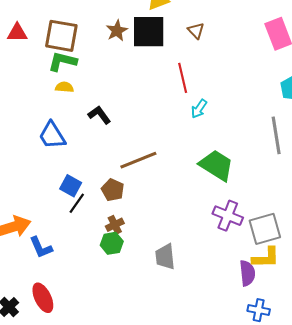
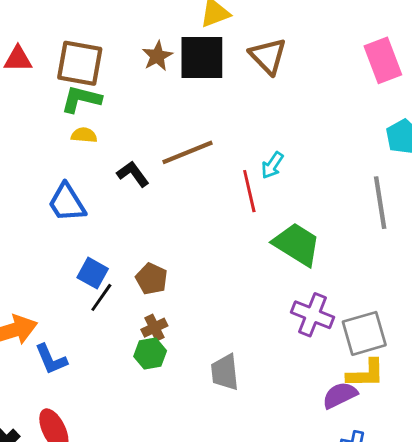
brown triangle: (196, 31) -> (268, 56), size x1.6
red line: (183, 78) -> (249, 191), moved
brown line: (138, 160) -> (188, 152), moved
purple semicircle: (247, 273) -> (340, 395), turned -110

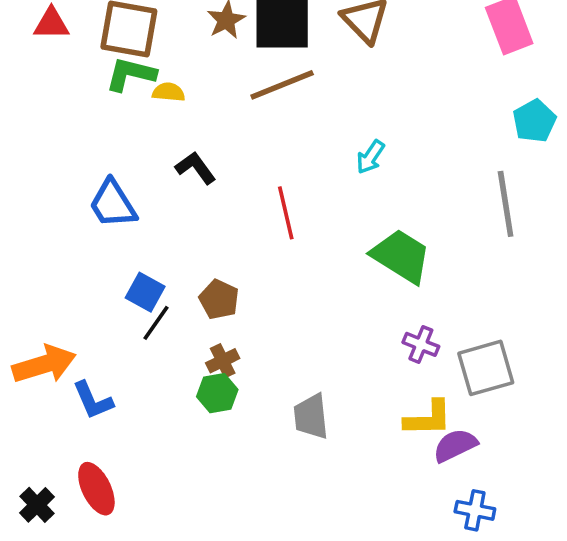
yellow semicircle: (84, 135) -> (169, 92), moved
brown line: (188, 152) -> (282, 85), moved
red line: (249, 191) -> (286, 213), moved
purple cross: (313, 315) -> (421, 344), size x0.7
yellow L-shape: (366, 374) -> (428, 418), moved

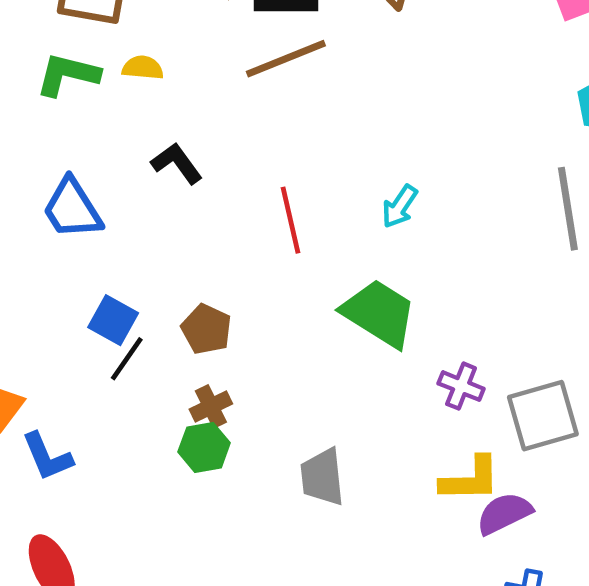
green L-shape: (131, 74) -> (68, 75), moved
cyan arrow: (370, 157) -> (400, 206), moved
green trapezoid: (401, 256) -> (379, 313), moved

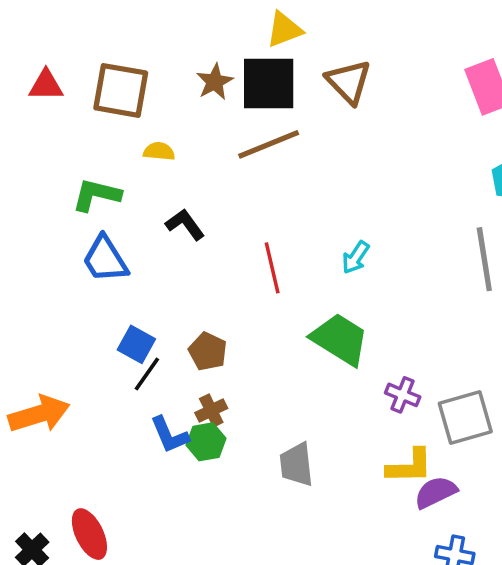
green L-shape: (68, 75) -> (96, 195), moved
blue L-shape: (47, 457) -> (169, 435), moved

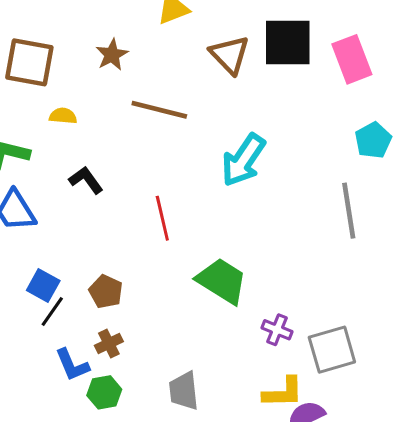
black square: (269, 84) -> (288, 42), moved
brown line: (269, 144) -> (159, 110), turned 36
cyan arrow: (356, 257) -> (243, 160), moved, size x1.8
green hexagon: (206, 442) -> (104, 392), moved

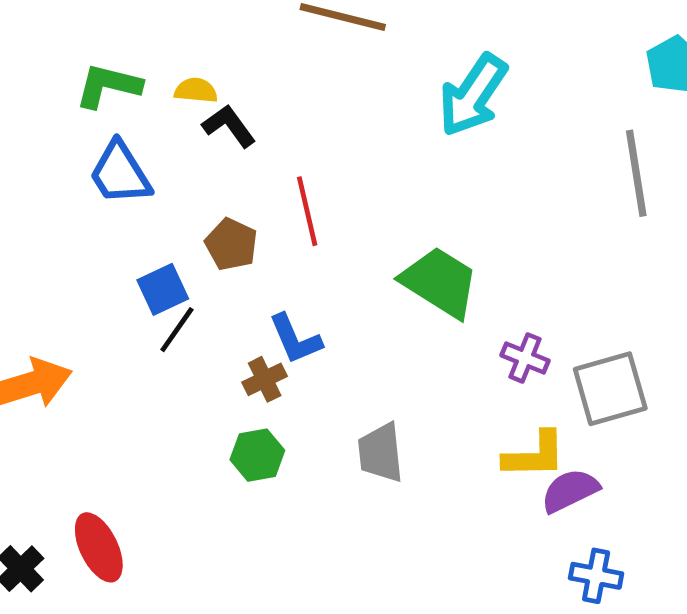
yellow semicircle: (63, 116) -> (196, 90), moved
red line: (162, 218) -> (307, 211), moved
blue square: (43, 285) -> (163, 289), turned 36
brown pentagon: (106, 292) -> (231, 244), moved
blue L-shape: (72, 365) -> (295, 339), moved

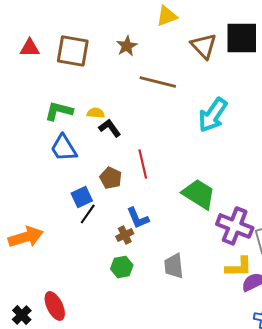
purple cross: (525, 358) -> (235, 226), size x1.8

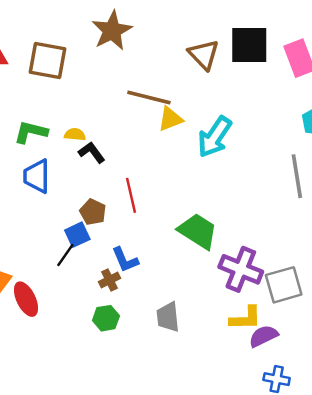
yellow triangle: (167, 16) -> (170, 119), moved
brown star: (127, 46) -> (112, 31), moved, size x1.6
blue trapezoid: (64, 148) -> (37, 176), turned 32
blue square: (82, 197) -> (77, 235), moved
red ellipse: (55, 306) -> (26, 299), moved

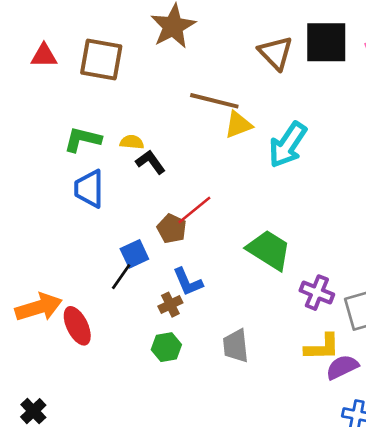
red line: (131, 195) -> (194, 210), turned 64
brown pentagon: (93, 212) -> (172, 229), moved
purple cross: (241, 269) -> (317, 293), size x0.7

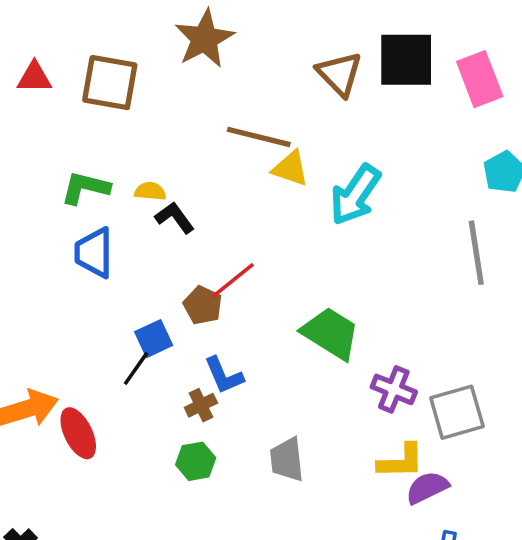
yellow triangle: (238, 125) -> (290, 168), turned 40

